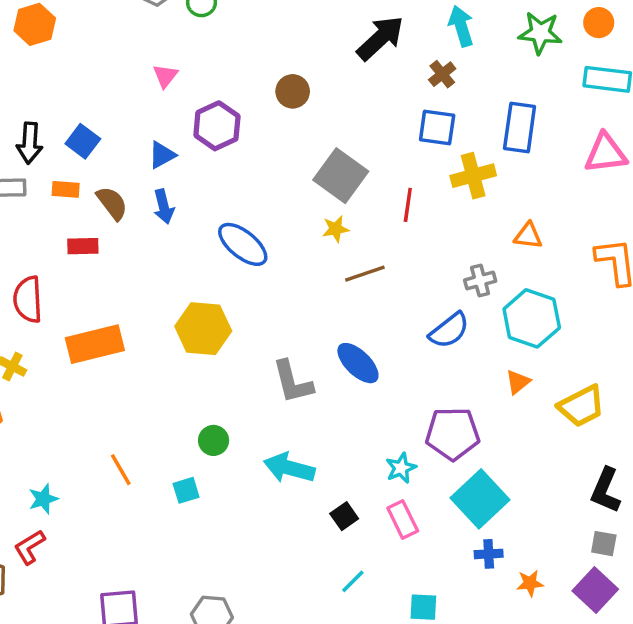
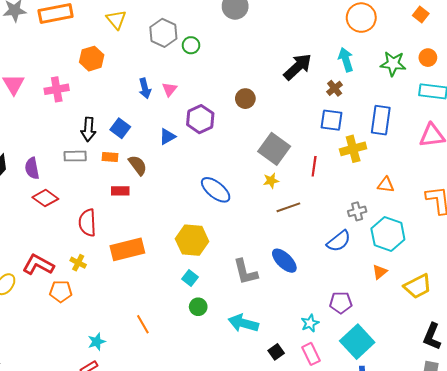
blue arrow: (164, 207) -> (145, 88), moved
purple pentagon: (453, 434) -> (341, 303), size x0.7
cyan square: (186, 490) -> (190, 278), moved, turned -35

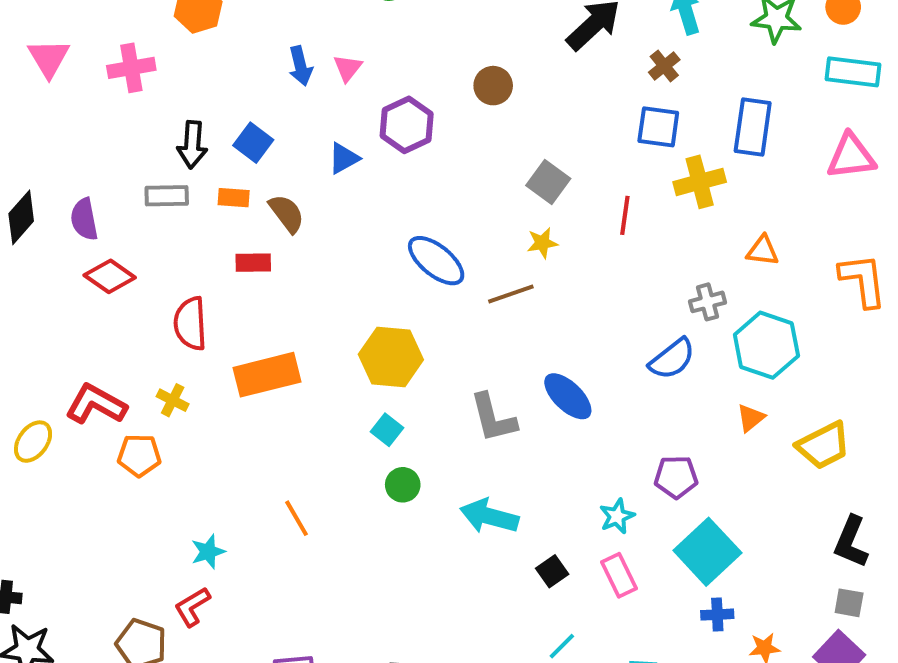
gray square: (274, 149) -> (548, 182), size x0.7
brown line: (288, 207) -> (511, 294), moved

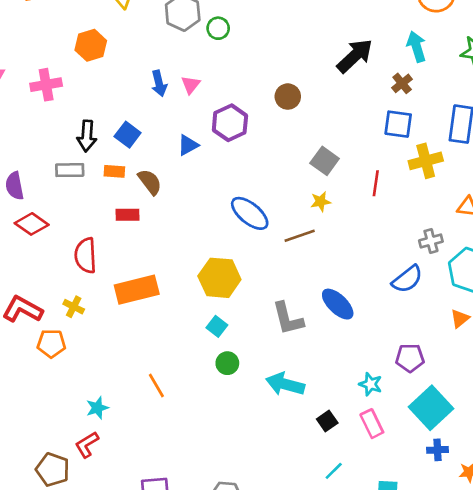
cyan star: (617, 516) -> (371, 384), turned -30

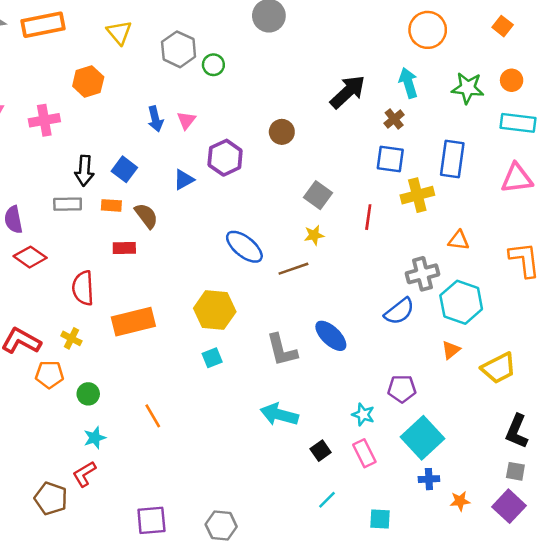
gray cross: (431, 241) -> (423, 274), size x1.4
cyan square: (217, 326) -> (212, 358), turned 30
green circle: (227, 363) -> (88, 394), moved

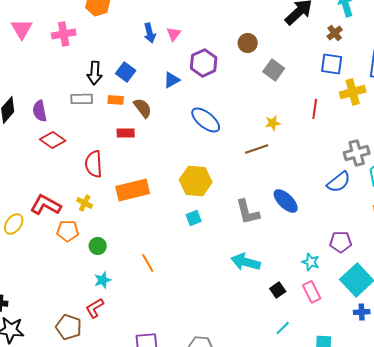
gray square: (318, 195) -> (274, 70), moved
blue ellipse: (244, 247) -> (206, 120), moved

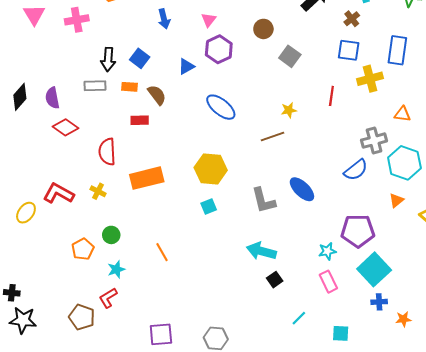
pink triangle: (174, 34) -> (209, 20), moved
orange pentagon: (68, 231) -> (83, 249), moved, turned -30
purple pentagon: (341, 242) -> (358, 231), size x1.5
cyan star: (311, 262) -> (327, 251), turned -30
black square: (278, 290) -> (275, 280), moved

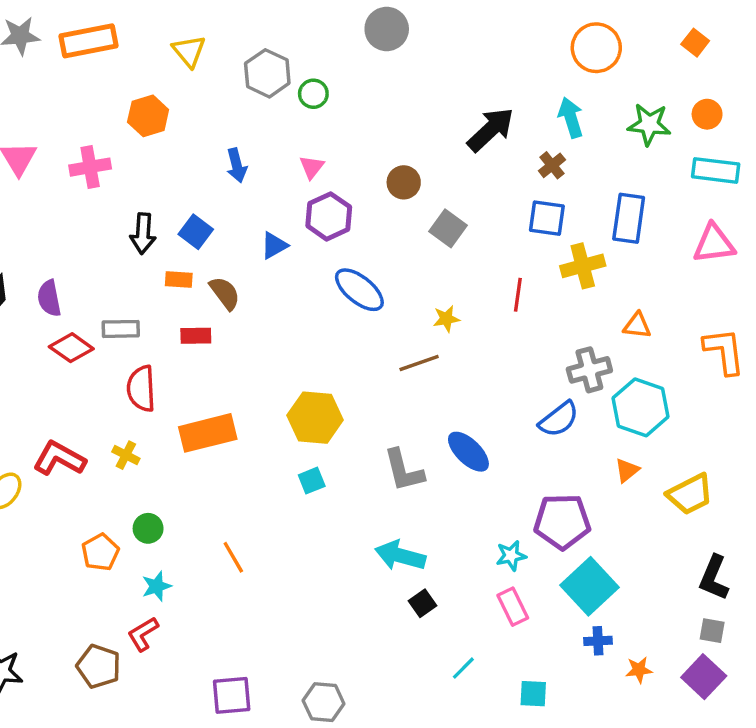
gray rectangle: (95, 86) -> (121, 329), moved
blue ellipse: (221, 107) -> (359, 290), moved

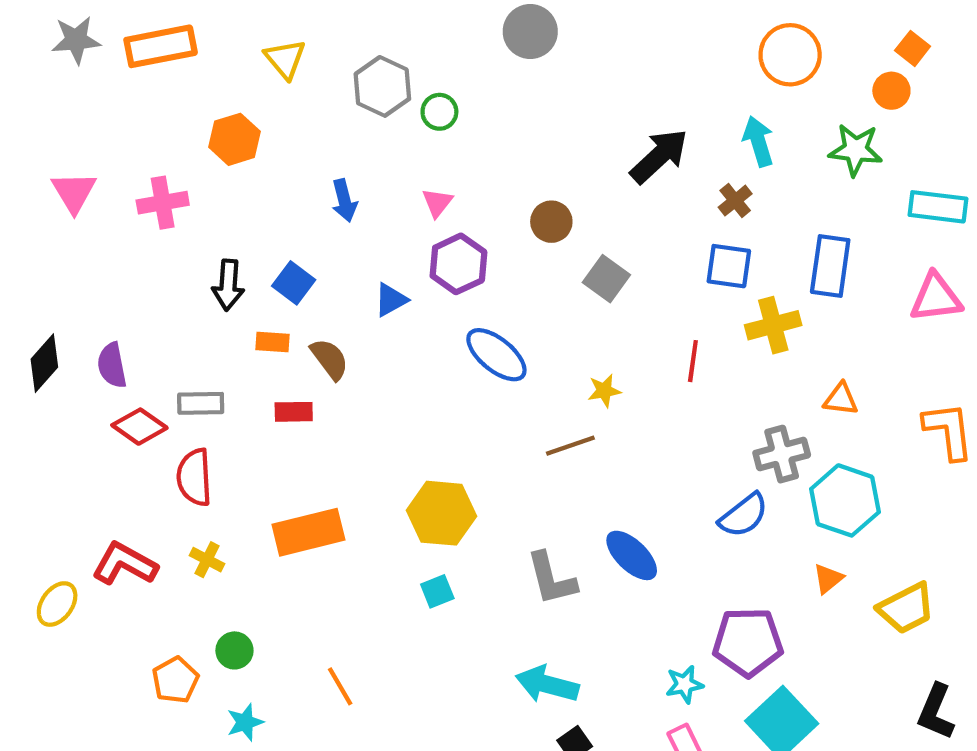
orange circle: (707, 114) -> (891, 91), moved
red semicircle: (141, 389) -> (194, 477), moved

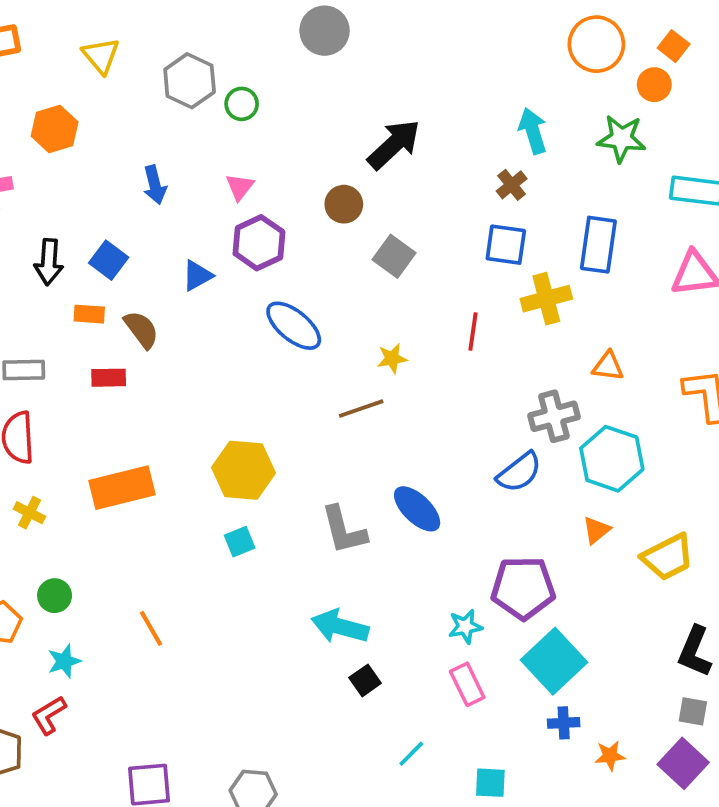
orange circle: (790, 55) -> (596, 44), moved
black arrow: (659, 156) -> (394, 144), moved

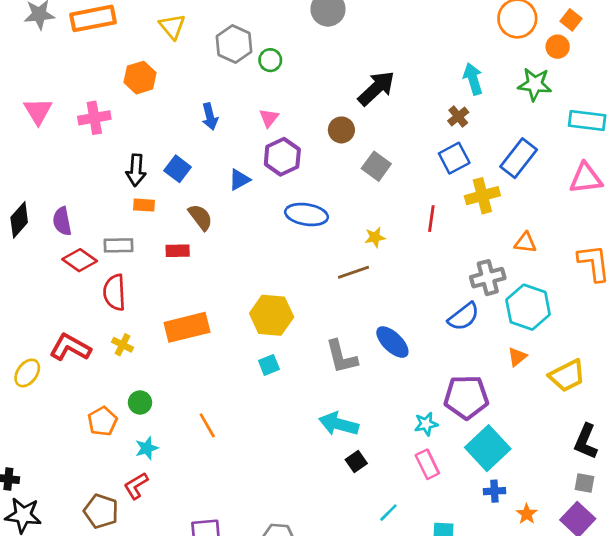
blue square: (506, 245) -> (454, 158), turned -36
blue rectangle: (598, 245) -> (519, 158), turned 30
orange rectangle: (89, 314) -> (144, 205), moved
blue ellipse: (294, 326) -> (306, 215), turned -30
orange star: (610, 756) -> (527, 514), turned -30

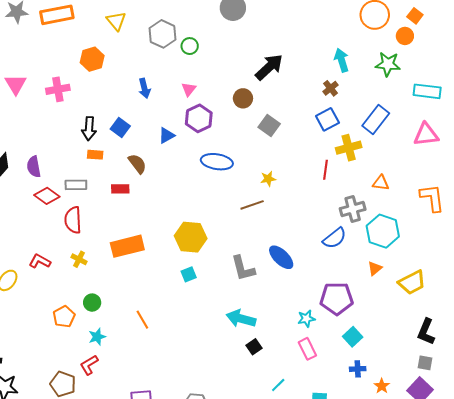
red line: (431, 219) -> (325, 170), moved
red L-shape: (70, 347) -> (40, 261), size x0.7
cyan square: (488, 448) -> (353, 337), size x0.6

